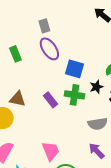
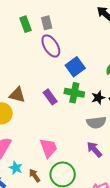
green rectangle: (15, 54) -> (26, 24), moved
blue square: (74, 69) -> (75, 67), turned 36
black star: (96, 87) -> (98, 98), moved

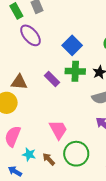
purple ellipse: (51, 46) -> (30, 35), moved

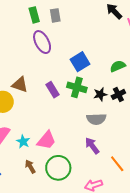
pink trapezoid: (58, 130) -> (46, 140), turned 55
cyan star: (29, 154) -> (23, 141), moved

